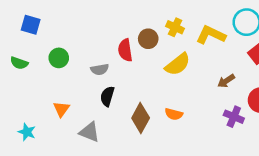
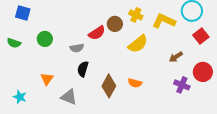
red semicircle: (125, 50) -> (97, 33), turned -114

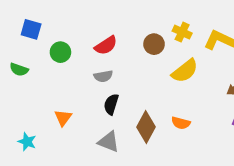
red semicircle: (97, 33) -> (106, 45), moved
green circle: (45, 39) -> (60, 52), moved
gray triangle: (69, 97) -> (109, 142), moved

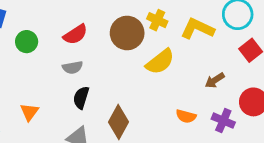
brown circle: (154, 44) -> (127, 33), size x1.5
orange semicircle: (181, 123) -> (186, 116), moved

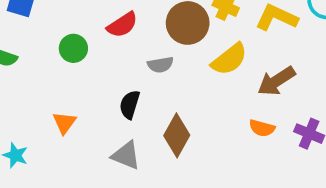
green circle: (27, 42) -> (73, 48), moved
gray semicircle: (73, 67) -> (160, 65), moved
brown arrow: (215, 80) -> (276, 81), moved, size x1.5

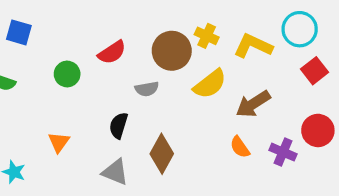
orange semicircle: (262, 128) -> (240, 147), turned 40

